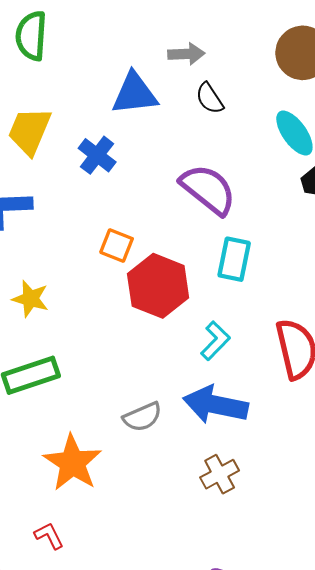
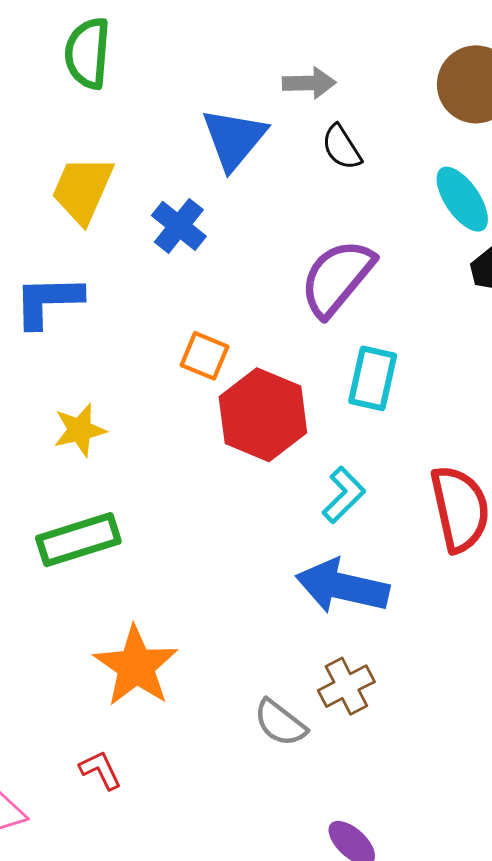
blue triangle: (135, 94) -> (234, 139), turned -45
purple semicircle: (208, 189) -> (337, 278), turned -90
yellow star: (30, 299) -> (80, 430), turned -30
gray semicircle: (142, 417) -> (280, 723), moved, turned 60

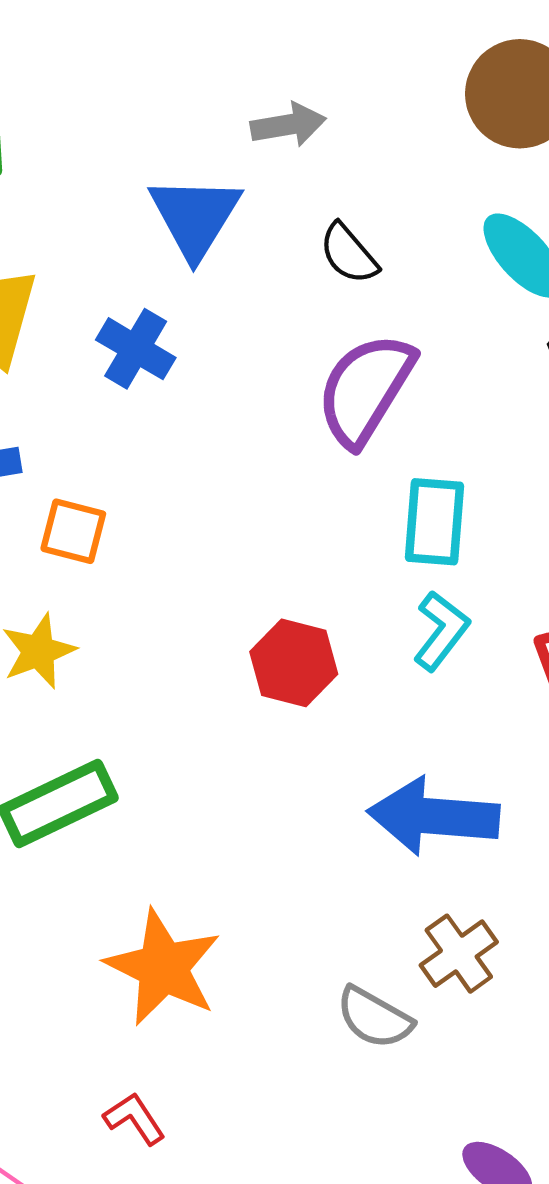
black semicircle: (342, 147) -> (349, 254), moved
orange square: (204, 356) -> (73, 531), moved
red hexagon: (263, 415) -> (294, 663), moved, size x0.7
cyan L-shape: (344, 495) -> (441, 631), moved

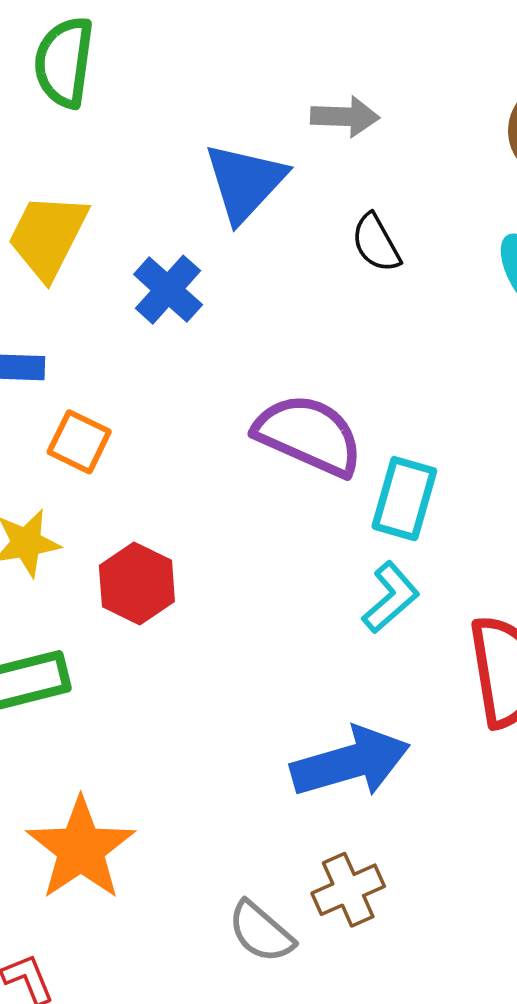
purple semicircle: (365, 389) -> (309, 435), moved, turned 71
red hexagon: (294, 663) -> (137, 583), moved
blue arrow: (434, 816) -> (350, 762), turned 148

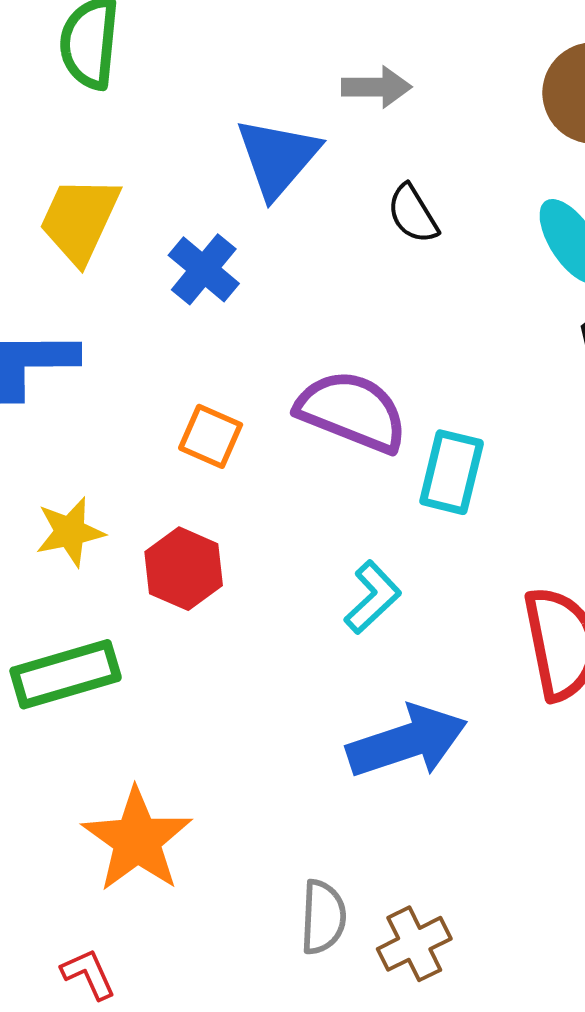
orange square: (79, 442) -> (211, 436), moved
cyan L-shape: (391, 597) -> (373, 597), moved
brown cross: (348, 890) -> (414, 944), moved
gray semicircle: (261, 932) -> (323, 917), turned -126

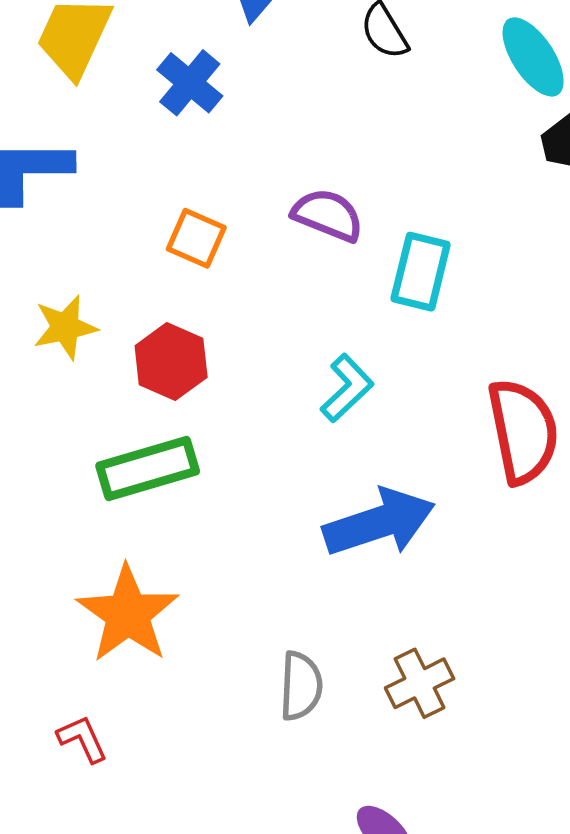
purple semicircle: (352, 411) -> (328, 215), size x0.7
green rectangle: (66, 674) -> (148, 468), moved
brown cross: (414, 944) -> (420, 683), moved

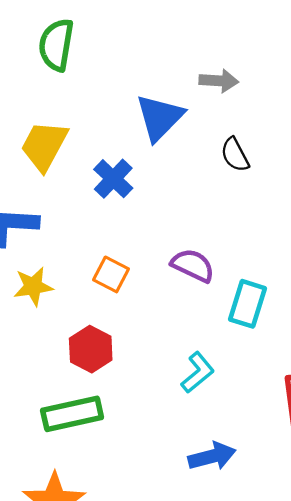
yellow star: (65, 327) -> (33, 286), moved
blue arrow: (379, 523) -> (212, 456), size x0.7

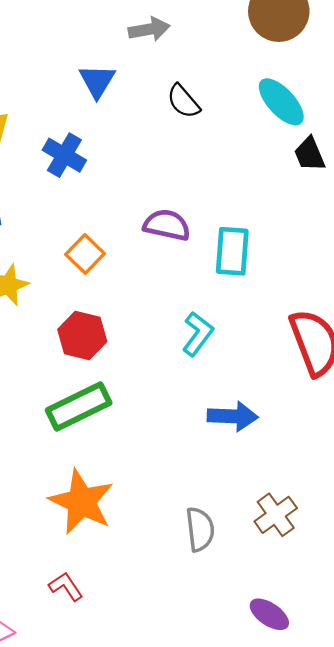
blue triangle: (160, 117) -> (97, 81), size x0.7
orange square: (111, 274) -> (85, 254), turned 30
blue arrow: (212, 456) -> (233, 416), turned 30

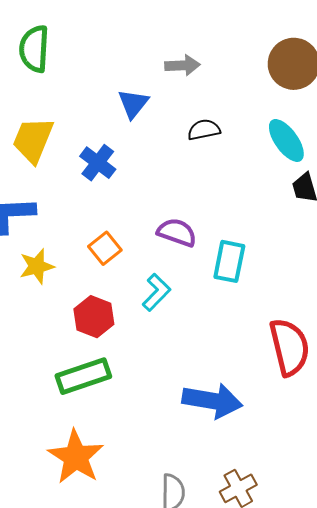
black semicircle: (183, 101) -> (204, 130), turned 112
cyan L-shape: (198, 334) -> (156, 292), moved
blue arrow: (233, 416) -> (212, 401), size x1.4

